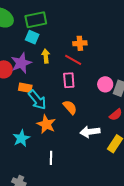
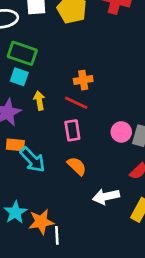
green rectangle: (36, 20) -> (22, 53), turned 35
orange star: (46, 124) -> (41, 222), moved, turned -30

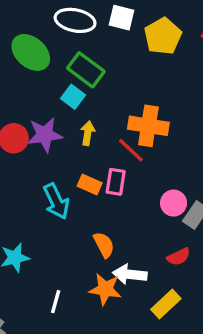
orange cross: (83, 80) -> (148, 126), size x1.6
orange rectangle: (15, 145) -> (90, 184), moved
orange semicircle: (77, 166) -> (104, 245), moved
orange star: (41, 222) -> (105, 289), moved

